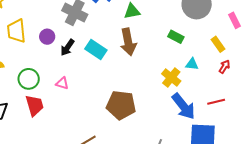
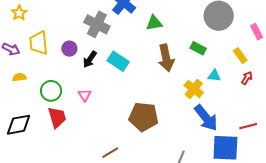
brown arrow: (128, 42) -> (166, 58), moved
pink triangle: (62, 83) -> (85, 95), turned 40
red line: (216, 102) -> (248, 126), moved

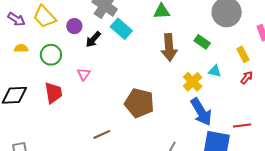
yellow trapezoid: (39, 43) -> (44, 17), turned -45
cyan rectangle: (118, 61) -> (121, 29), moved
green circle: (51, 91) -> (51, 55), moved

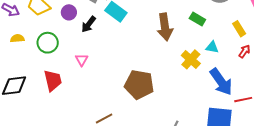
blue arrow: (201, 112) -> (221, 82), moved

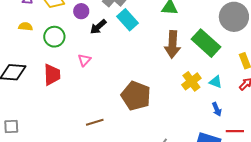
green rectangle: (197, 19) -> (206, 43), size x1.8
cyan triangle: (212, 47) -> (216, 82), moved
blue arrow: (221, 82) -> (217, 109), size x0.5

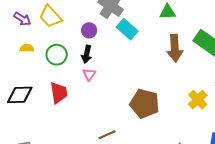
purple circle: (81, 11) -> (89, 30), moved
black arrow: (98, 27) -> (87, 54), moved, turned -30
yellow cross: (191, 81) -> (198, 100), moved

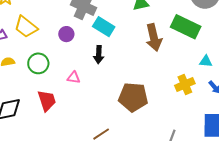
black arrow: (87, 54) -> (99, 55), moved
pink triangle: (89, 74) -> (74, 77), turned -48
yellow cross: (198, 100) -> (185, 84), turned 30

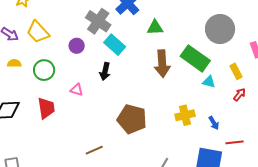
cyan triangle: (206, 61) -> (209, 82), moved

